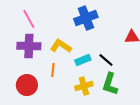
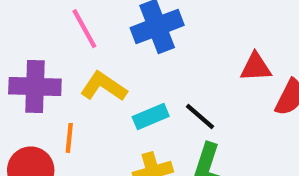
pink line: (29, 19) -> (84, 29), moved
orange line: (53, 70) -> (69, 138), moved

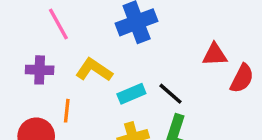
pink line: (84, 29) -> (58, 24), moved
purple cross: (35, 86) -> (40, 70), size x0.7

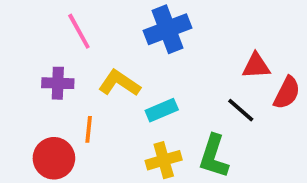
black line: (171, 94) -> (241, 110), moved

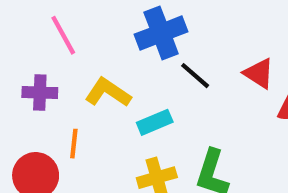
red triangle: (256, 66) -> (259, 73), turned 36
black line: (241, 110) -> (195, 76), moved

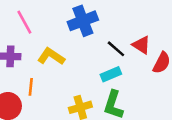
black line: (195, 76) -> (116, 49), moved
cyan rectangle: (155, 122) -> (111, 74), moved

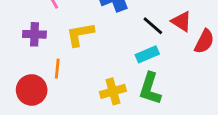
yellow L-shape: (51, 56) -> (80, 34), turned -44

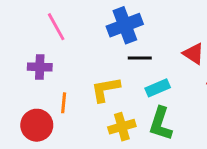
black line: (153, 26) -> (140, 58), moved, turned -40
yellow L-shape: (80, 34) -> (105, 89), moved

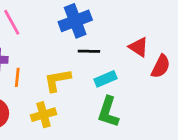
orange line: (64, 103) -> (17, 77), moved
yellow cross: (122, 127) -> (43, 115), moved

